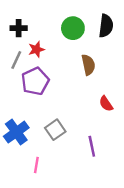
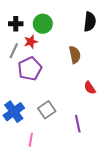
green circle: (73, 28) -> (43, 24), moved

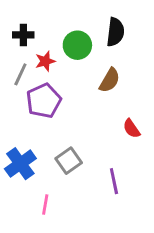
black semicircle: (90, 22) -> (115, 32), moved
green circle: (43, 24) -> (77, 45), moved
brown semicircle: (75, 55) -> (110, 80), turned 42

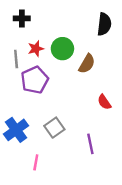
black semicircle: (115, 32) -> (104, 24), moved
black cross: (23, 35) -> (22, 18), moved
green circle: (77, 45) -> (62, 49), moved
gray line: (20, 74) -> (16, 59), turned -30

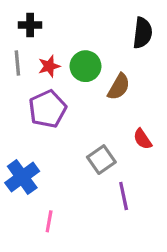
gray line: (16, 59) -> (17, 63), moved
gray square: (54, 128) -> (101, 160), moved

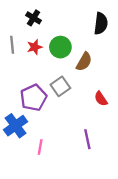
black cross: (30, 25) -> (33, 18), moved, turned 32
purple pentagon: (48, 109) -> (33, 98), moved
gray square: (101, 160) -> (60, 86), moved
pink line: (49, 221) -> (40, 147), moved

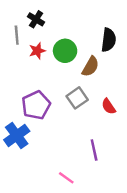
black semicircle: (101, 23) -> (109, 40), moved
gray line: (12, 45) -> (17, 35), moved
gray square: (60, 86) -> (77, 98), moved
pink line: (40, 147) -> (66, 178), moved, turned -64

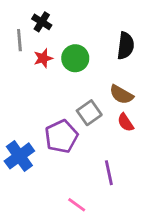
brown semicircle: (90, 67) -> (121, 95), moved, turned 90
purple pentagon: (36, 105) -> (61, 136), moved

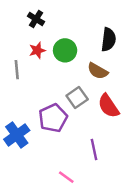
gray line: (19, 40) -> (17, 70), moved
brown semicircle: (121, 95) -> (98, 71), moved
red semicircle: (126, 122) -> (109, 106), size x1.5

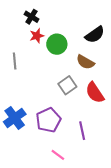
black semicircle: (109, 40) -> (95, 35), turned 48
red star: (37, 50) -> (37, 36), moved
purple pentagon: (53, 118) -> (48, 120), moved

